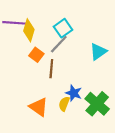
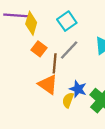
gray line: (59, 44) -> (69, 50), moved
orange triangle: (39, 107) -> (48, 85), moved

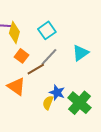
brown line: (55, 63) -> (36, 69), turned 54
orange triangle: (48, 85) -> (16, 86), moved

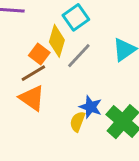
yellow diamond: (14, 33) -> (57, 41), moved
brown line: (36, 69) -> (33, 73), moved

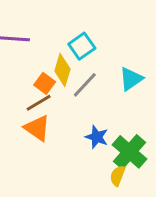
yellow semicircle: (77, 122) -> (118, 176), moved

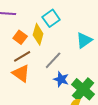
orange square: (45, 83) -> (20, 37), moved
gray line: (85, 85) -> (53, 60), moved

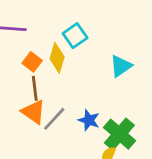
brown line: (22, 56) -> (35, 88), turned -66
gray line: (53, 60) -> (54, 119), moved

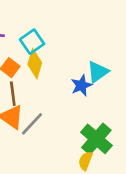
cyan square: (75, 36) -> (32, 42), moved
blue star: (89, 120) -> (81, 85), moved, turned 30

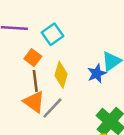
yellow diamond: (35, 64) -> (61, 75), moved

